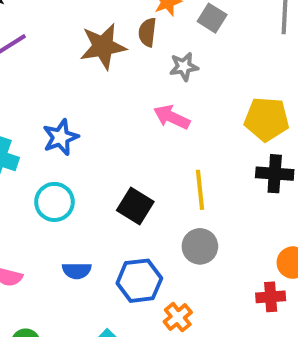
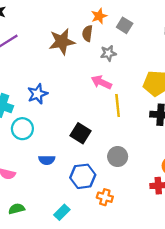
yellow line: (200, 190) -> (118, 105), moved
cyan circle: (54, 202) -> (22, 129), moved
blue semicircle: (77, 271) -> (47, 160), moved
orange cross: (178, 317) -> (105, 197), turned -35

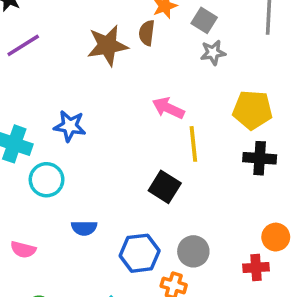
gray star: (108, 53) -> (213, 53), moved
blue star: (37, 94) -> (70, 126), turned 30
black square: (80, 133) -> (165, 187), moved
gray circle: (118, 157) -> (193, 251), moved

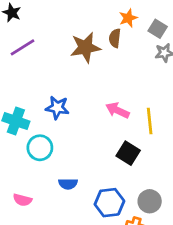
pink arrow: (168, 108) -> (117, 110), moved

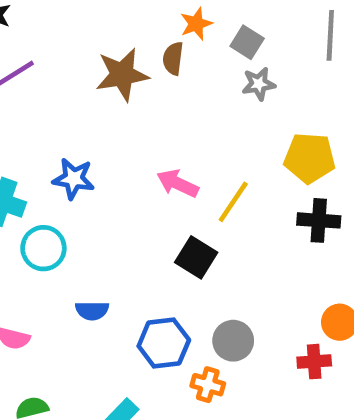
yellow line: (150, 121) -> (233, 202), turned 40

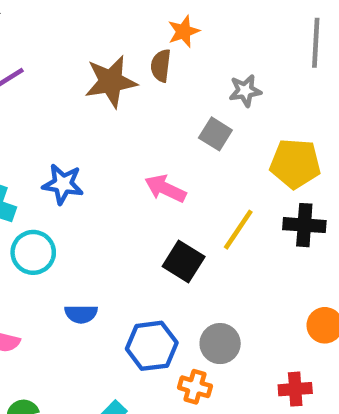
gray square: (247, 42) -> (215, 134), moved
yellow line: (233, 202) -> (238, 230), moved
red cross: (314, 362) -> (295, 389), moved

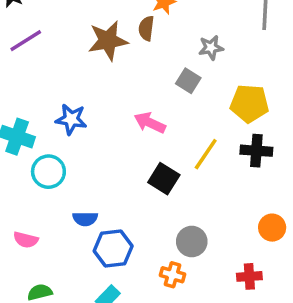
blue hexagon: (152, 346) -> (113, 249), moved

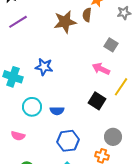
gray star: (211, 48) -> (124, 13), moved
pink arrow: (150, 123) -> (101, 69), moved
cyan circle: (48, 172) -> (32, 107), moved
blue semicircle: (85, 219) -> (57, 111), moved

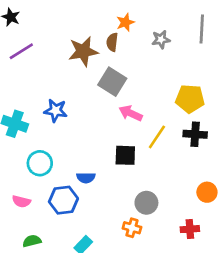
gray square: (111, 45) -> (112, 82), moved, size x1.5
black square: (97, 101) -> (125, 155), turned -30
blue semicircle: (57, 111) -> (86, 178), moved
blue hexagon: (68, 141) -> (63, 200), moved

